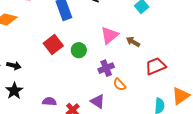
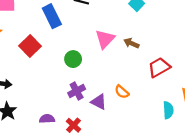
red square: (53, 45) -> (30, 46), moved
purple cross: (106, 68) -> (77, 91), moved
purple triangle: (98, 101) -> (99, 102), moved

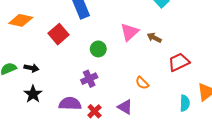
purple cross: (77, 91) -> (89, 79), moved
purple triangle: (99, 102) -> (125, 107), moved
purple semicircle: (47, 119) -> (70, 104), size x1.5

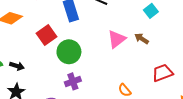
brown arrow: (154, 38) -> (142, 39), moved
green circle: (98, 49) -> (69, 52), moved, size x1.5

